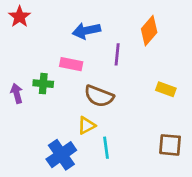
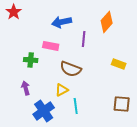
purple arrow: (17, 93) -> (26, 88), moved

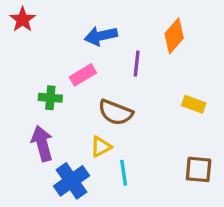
pink rectangle: (51, 46) -> (83, 75), turned -42
purple arrow: (26, 88) -> (42, 143), size x1.5

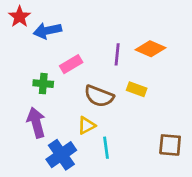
blue arrow: (101, 36) -> (47, 31), moved
orange diamond: (174, 36) -> (151, 49), moved, turned 72
yellow rectangle: (194, 104) -> (137, 89), moved

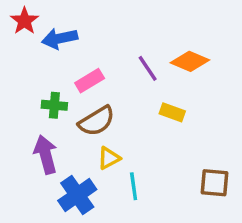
purple line: (117, 54) -> (148, 68), turned -40
brown semicircle: (99, 96) -> (97, 121), moved, turned -52

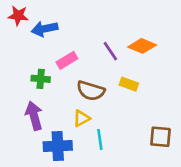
red star: (24, 21) -> (18, 16), turned -30
brown semicircle: (97, 121) -> (91, 91), moved, turned 48
blue cross: (77, 195) -> (58, 146), turned 32

